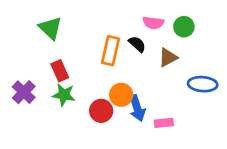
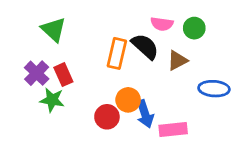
black semicircle: (137, 44) -> (145, 46), size x1.5
purple cross: (24, 92) -> (37, 73), moved
green star: (64, 95) -> (52, 100), moved
pink rectangle: (164, 123) -> (173, 129), size x1.4

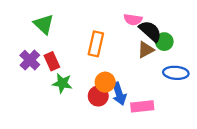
green circle: (194, 28) -> (164, 42), moved
black semicircle: (145, 46) -> (150, 31), moved
green star: (52, 100) -> (62, 83), moved
red circle: (107, 117) -> (98, 96), moved

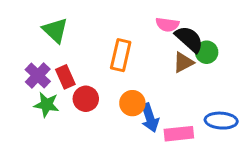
blue ellipse: (176, 73) -> (221, 121), moved
green star: (62, 83) -> (46, 105), moved
red circle: (98, 96) -> (86, 99), moved

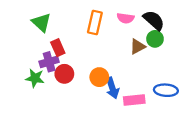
black semicircle: (189, 39) -> (154, 20), moved
orange rectangle: (121, 55) -> (95, 22), moved
purple cross: (38, 75) -> (49, 62), moved, turned 30
red rectangle: (65, 77) -> (58, 48), moved

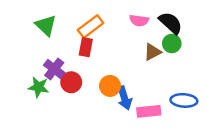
orange rectangle: (95, 22) -> (91, 27), moved, turned 40
red rectangle: (58, 48) -> (86, 47), moved, turned 35
purple cross: (49, 62) -> (54, 69), turned -36

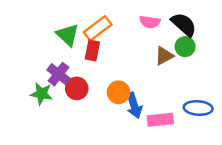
green triangle: (46, 25) -> (68, 35), moved

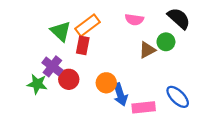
black semicircle: (184, 24) -> (179, 18), moved
blue ellipse: (198, 108) -> (178, 97), turned 40

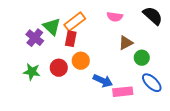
green circle: (166, 42) -> (142, 58), moved
purple cross: (52, 66) -> (35, 38), moved
orange circle: (106, 83) -> (81, 61), moved
blue arrow: (120, 95) -> (103, 81), turned -48

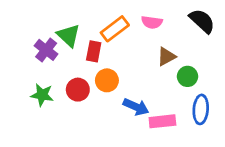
orange rectangle: (75, 22) -> (115, 29), moved
blue ellipse: (152, 83) -> (201, 109), turned 50

